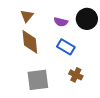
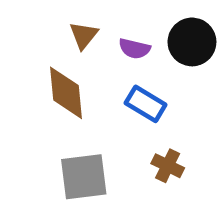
brown triangle: (27, 16) -> (84, 35), moved

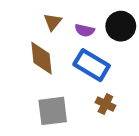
blue rectangle: (146, 104) -> (92, 65), size x1.4

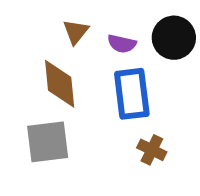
blue rectangle: (92, 65) -> (132, 94), turned 52
gray square: (53, 111) -> (48, 142), moved

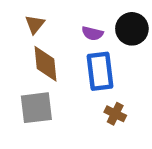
brown triangle: (76, 32) -> (35, 24), moved

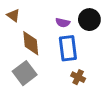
brown triangle: (35, 24) -> (13, 15), moved, turned -32
gray square: (36, 108) -> (25, 73), turned -30

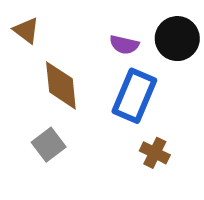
blue rectangle: (68, 48) -> (134, 96), turned 30
gray square: (25, 73) -> (49, 145), size x0.7

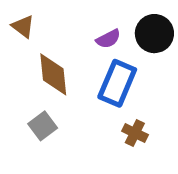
purple semicircle: (124, 45) -> (108, 39), turned -40

